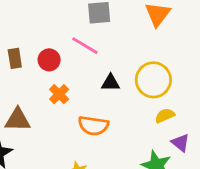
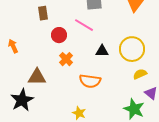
brown rectangle: (15, 58) -> (43, 13), moved

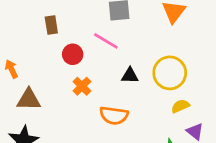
brown triangle: (37, 77) -> (29, 100), moved

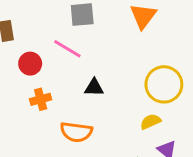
yellow circle: (170, 73) -> (164, 84), moved
orange cross: (82, 86) -> (41, 99), turned 30

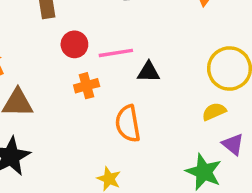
pink line: (67, 49) -> (116, 53), moved, turned -40
orange semicircle: (76, 132) -> (128, 124), turned 72

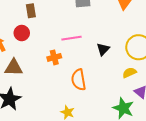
red circle: (74, 44) -> (22, 33), moved
black triangle: (149, 72) -> (103, 49), moved, turned -48

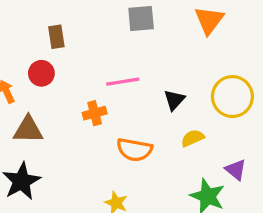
yellow semicircle: (129, 73) -> (193, 138), moved
orange semicircle: (79, 80) -> (134, 150), turned -70

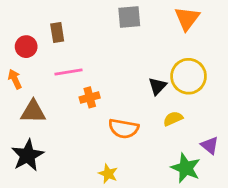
red circle: (41, 73) -> (26, 47), moved
pink line: (123, 82) -> (68, 72), moved
yellow circle: (232, 97) -> (189, 76), moved

